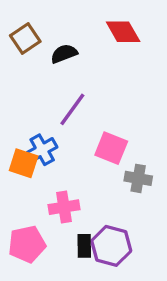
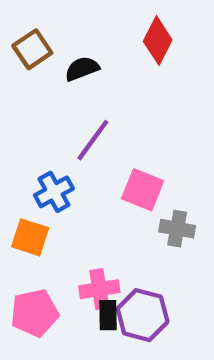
red diamond: (123, 32) -> (158, 41), turned 57
orange square: (24, 163) -> (30, 237), moved
pink cross: (64, 207) -> (99, 289), moved

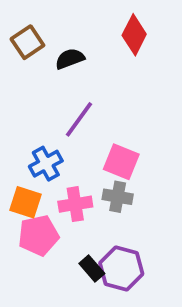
gray cross: (177, 229) -> (118, 197), moved
pink cross: (99, 289) -> (75, 204), moved
pink pentagon: (34, 313) -> (38, 235), moved
black rectangle: (108, 315) -> (92, 269), turned -40

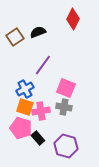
brown square: (27, 42) -> (15, 37), moved
orange square: (26, 202) -> (25, 107), moved
pink pentagon: (38, 235) -> (21, 128), turned 30
black rectangle: (92, 269) -> (38, 138), moved

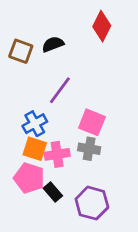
brown square: (15, 37) -> (21, 51), turned -36

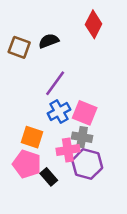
blue cross: (35, 124) -> (59, 111), moved
pink cross: (57, 154) -> (68, 150), moved
purple hexagon: (92, 203) -> (87, 164), moved

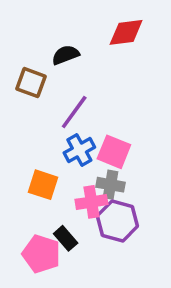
red diamond: (94, 24) -> (126, 32), turned 56
brown square: (19, 47) -> (31, 83), moved
pink pentagon: (27, 164) -> (41, 254), moved

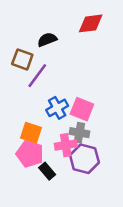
purple line: (74, 112) -> (37, 76), moved
pink pentagon: (41, 254) -> (30, 154), moved

